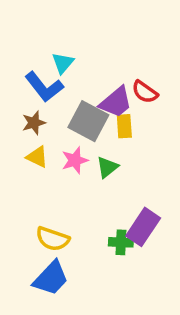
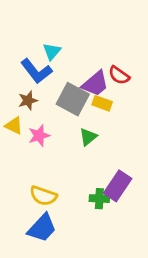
yellow rectangle: (124, 126) -> (102, 103), turned -66
yellow triangle: (37, 157) -> (14, 126), moved
pink star: (75, 160) -> (39, 136), moved

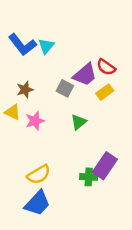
blue L-shape: (36, 71) -> (22, 45), moved
gray square: (73, 99) -> (65, 88), size x0.6
yellow rectangle: (102, 103) -> (105, 92), moved, turned -56
yellow semicircle: (43, 196) -> (39, 174), turned -50

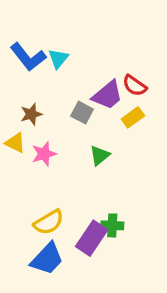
purple rectangle: (105, 166) -> (92, 238), moved

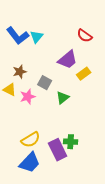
red semicircle: (135, 86) -> (85, 36), moved
gray square: (82, 113) -> (45, 83), moved
purple rectangle: (92, 238) -> (58, 150), turned -60

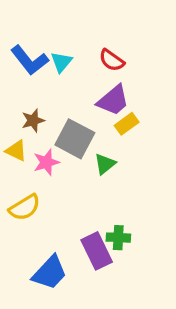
red semicircle: (85, 36) -> (112, 60), moved
yellow rectangle: (84, 74) -> (127, 124), moved
gray square: (45, 83) -> (75, 139), size x1.6
yellow semicircle: (31, 140) -> (25, 207), moved

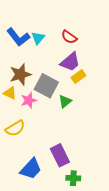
brown star: (33, 120) -> (20, 74), size x1.5
green cross: (118, 238) -> (73, 178), moved

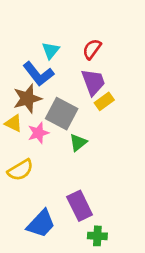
blue L-shape: (18, 37) -> (38, 74), moved
red semicircle: (69, 37) -> (92, 49), turned 91
purple trapezoid: (70, 62) -> (93, 82), turned -70
green triangle: (65, 101) -> (78, 143), moved

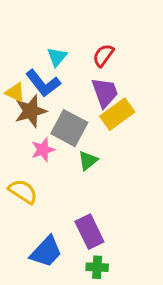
yellow rectangle: (104, 101) -> (117, 114), size x1.5
yellow triangle: (14, 123) -> (15, 92), moved
yellow semicircle: (20, 170) -> (23, 191), turned -116
green cross: (97, 236) -> (97, 267), moved

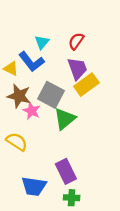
brown star: (31, 111) -> (19, 96), moved, turned 30
pink star: (43, 150) -> (32, 111), turned -30
green triangle: (88, 161) -> (65, 119), size x1.5
blue trapezoid: (46, 252) -> (34, 186), turned 55

